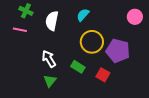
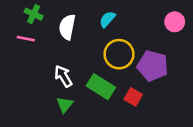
green rectangle: (78, 67) -> (101, 87), size x1.5

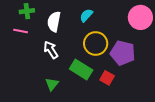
green cross: (34, 14) -> (27, 11), turned -32
pink circle: (175, 22) -> (140, 17), size x1.5
white arrow: (63, 76) -> (51, 50), moved

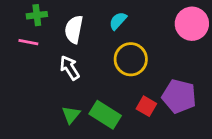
purple pentagon: (123, 53) -> (179, 96), moved
green rectangle: (81, 70) -> (105, 115), moved

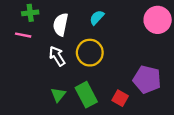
yellow circle: (131, 59) -> (90, 53), moved
red square: (146, 106) -> (120, 98), moved
green rectangle: (105, 115) -> (86, 95), turned 30

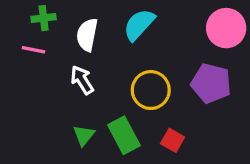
cyan semicircle: (97, 18) -> (139, 25), size x1.5
yellow circle: (90, 53) -> (151, 90), moved
purple pentagon: (147, 79) -> (211, 83), moved

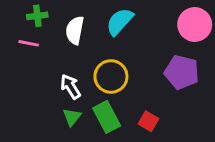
white arrow: (82, 80) -> (71, 87), moved
yellow circle: (151, 90) -> (111, 76), moved

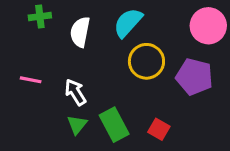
pink line: (29, 43) -> (31, 80), moved
yellow circle: (111, 76) -> (146, 61), moved

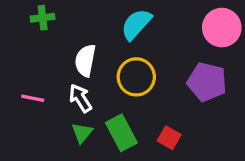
white semicircle: (80, 32) -> (85, 60), moved
yellow circle: (146, 61) -> (136, 77), moved
pink line: (31, 80) -> (33, 98), moved

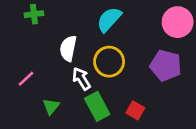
pink line: (33, 98) -> (26, 79), turned -54
white arrow: (80, 98) -> (81, 79), moved
green triangle: (82, 133) -> (51, 106), moved

